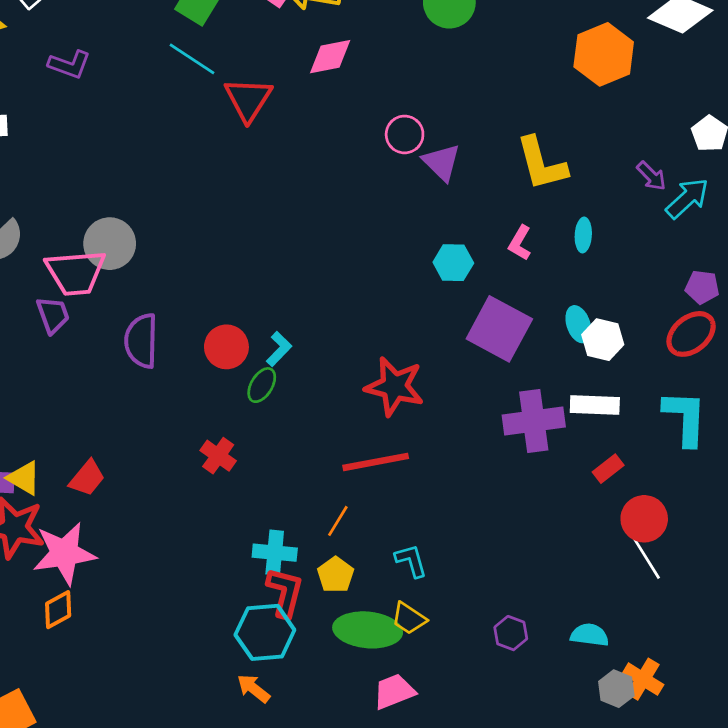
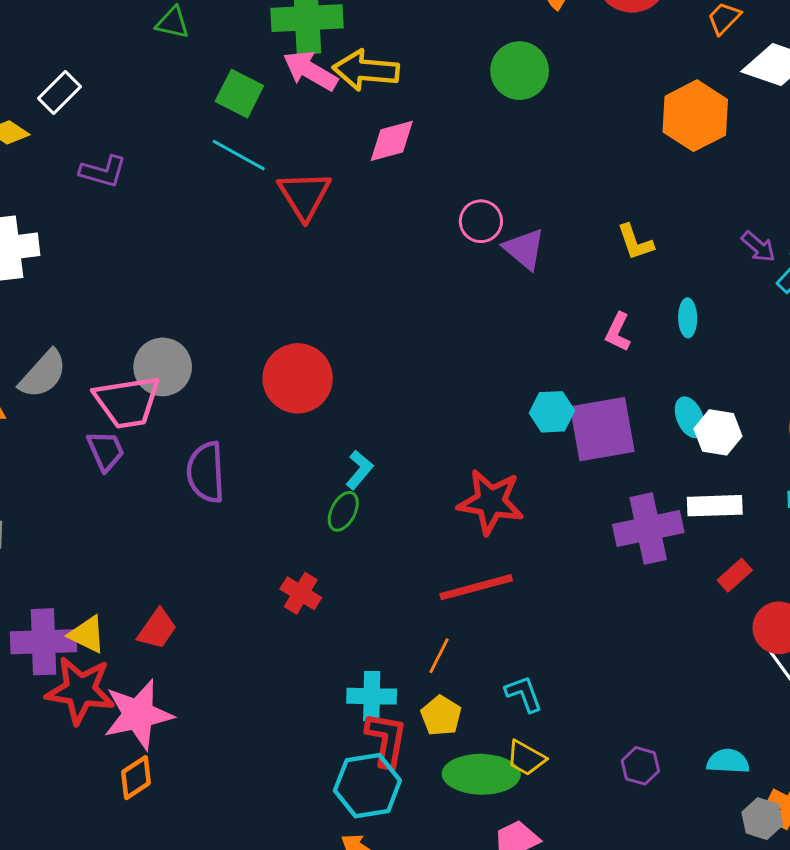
yellow L-shape: (541, 164) -> (635, 242), size x0.6
cyan hexagon: (453, 263) -> (552, 412), moved
purple square: (499, 329) -> (602, 429), turned -34
red circle: (226, 347) -> (298, 378), moved, size x1.4

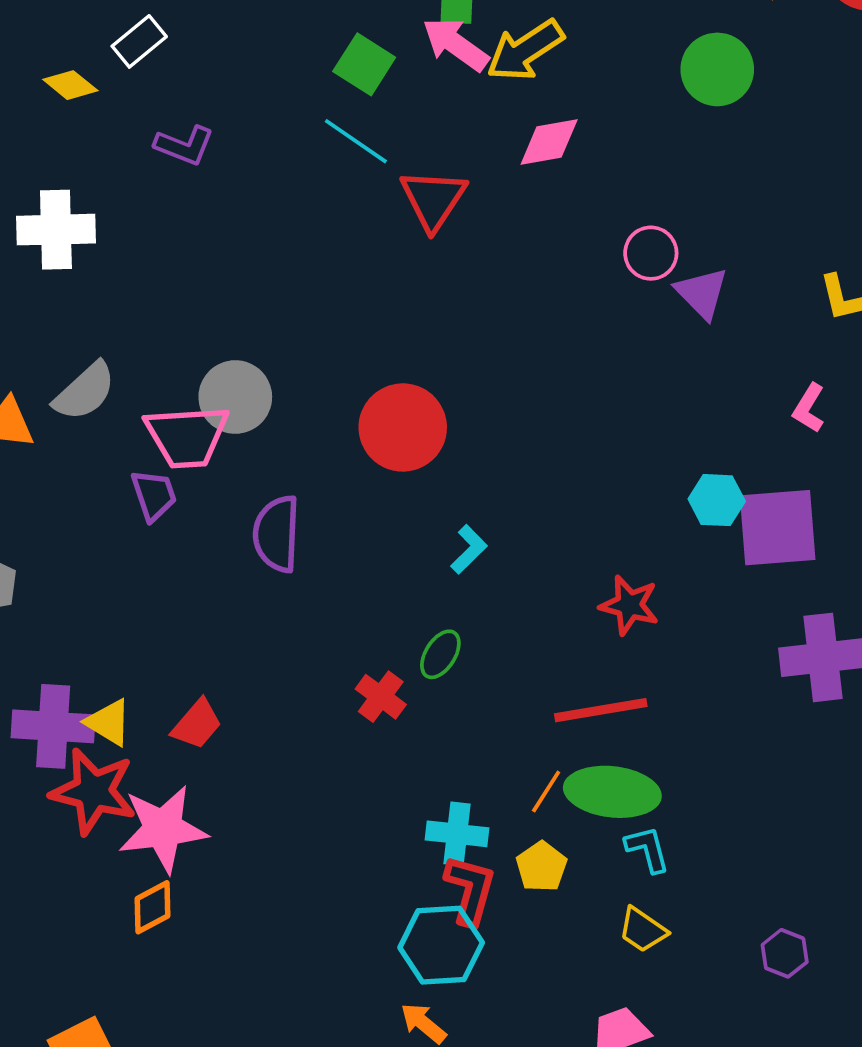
yellow arrow: (366, 70) -> (525, 50), turned -44
red star: (491, 502) -> (629, 605), size x0.7
green ellipse: (343, 511) -> (440, 654), moved
green ellipse: (481, 774) -> (612, 792), moved

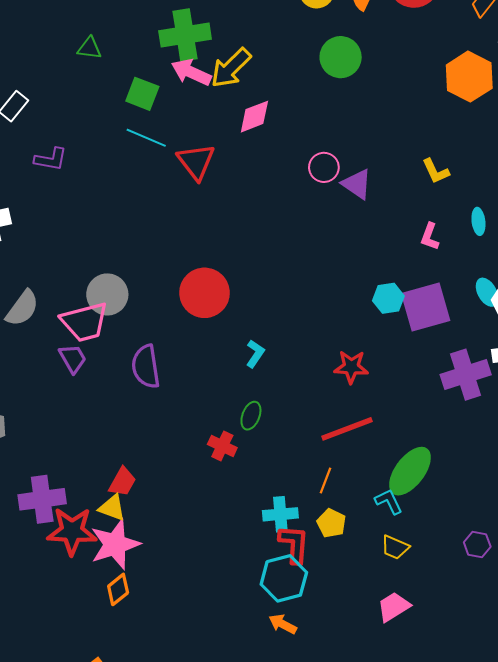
yellow triangle: (109, 722) -> (112, 508), moved
green ellipse: (612, 792) -> (410, 471), moved, turned -48

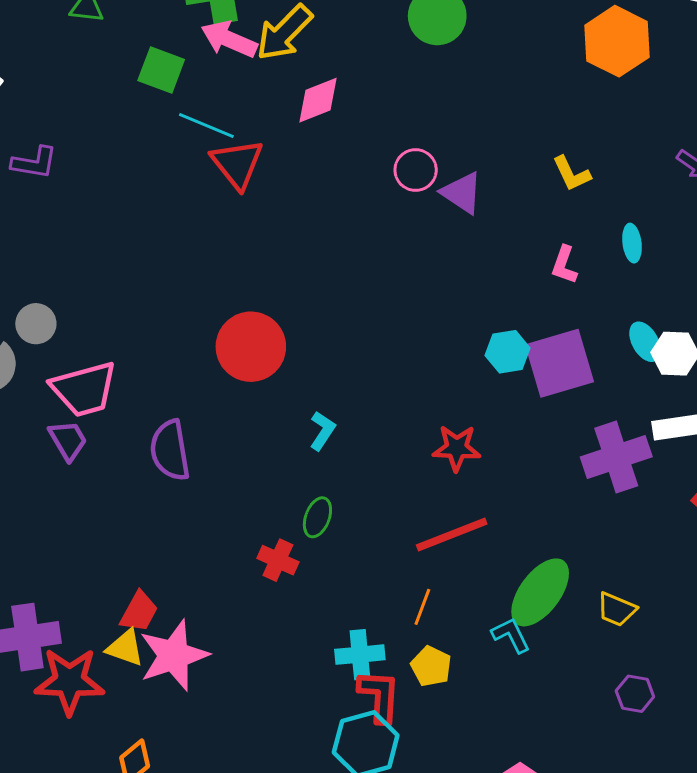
cyan line: (146, 138) -> (206, 125), moved
gray circle: (107, 294) -> (36, 324), moved, size x0.7
pink star: (115, 544) -> (174, 655), moved
yellow trapezoid: (395, 547) -> (617, 609), moved

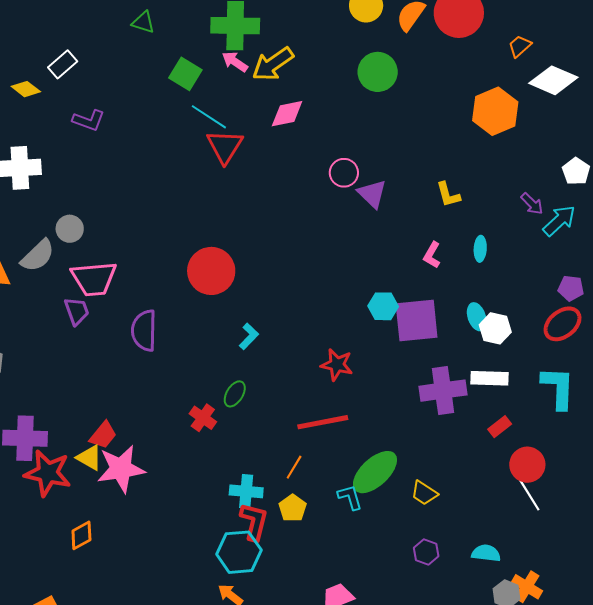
pink arrow: (229, 39) -> (235, 62), size x0.7

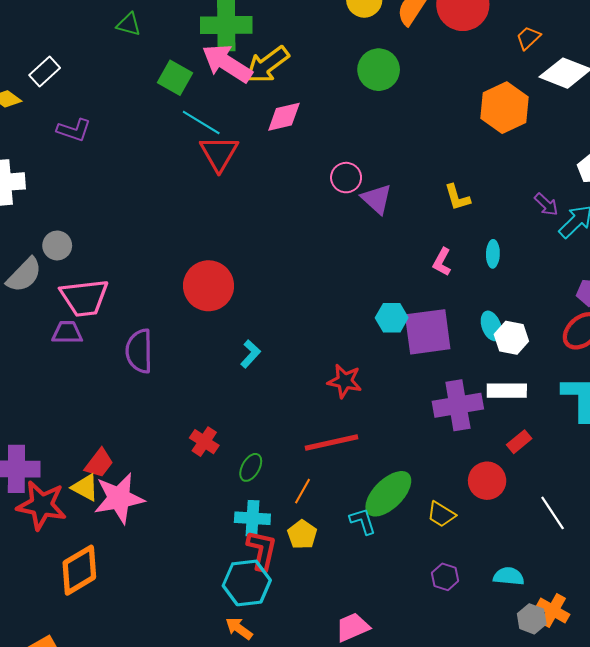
pink arrow: (235, 62) -> (227, 63), size x1.8
purple trapezoid: (77, 311) -> (67, 333), turned -68
green ellipse: (235, 394) -> (251, 467), moved
red circle: (527, 465) -> (487, 481), moved
orange diamond: (81, 535) -> (79, 570), size x1.6

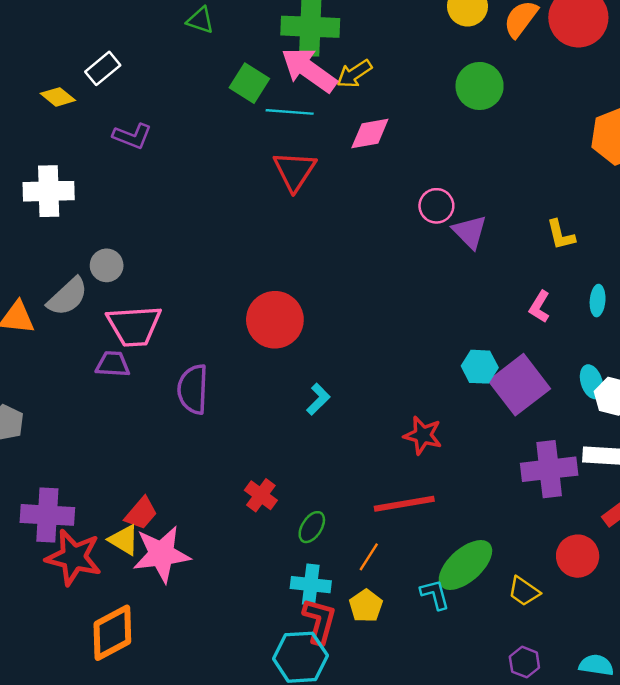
yellow arrow: (267, 65) -> (354, 74), size x0.7
cyan line: (201, 122) -> (290, 112), moved, turned -30
purple square: (428, 332) -> (519, 385), turned -33

